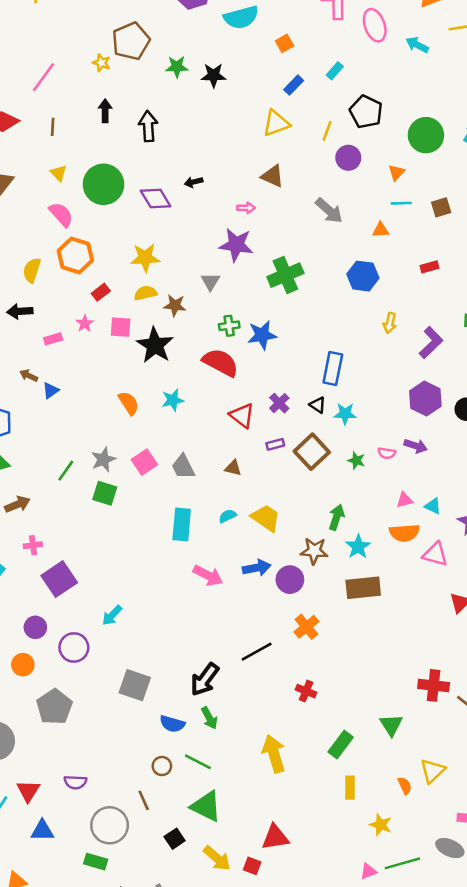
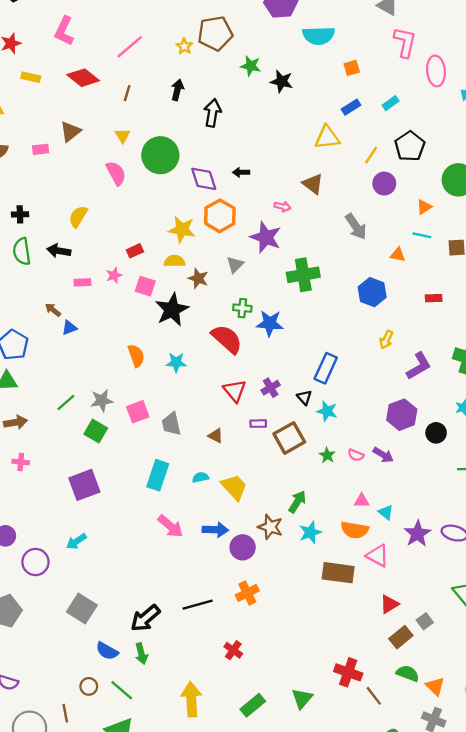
orange hexagon: (75, 256) -> (220, 216), moved
purple square: (59, 579) -> (84, 485), moved
brown rectangle: (363, 588) -> (338, 573), moved

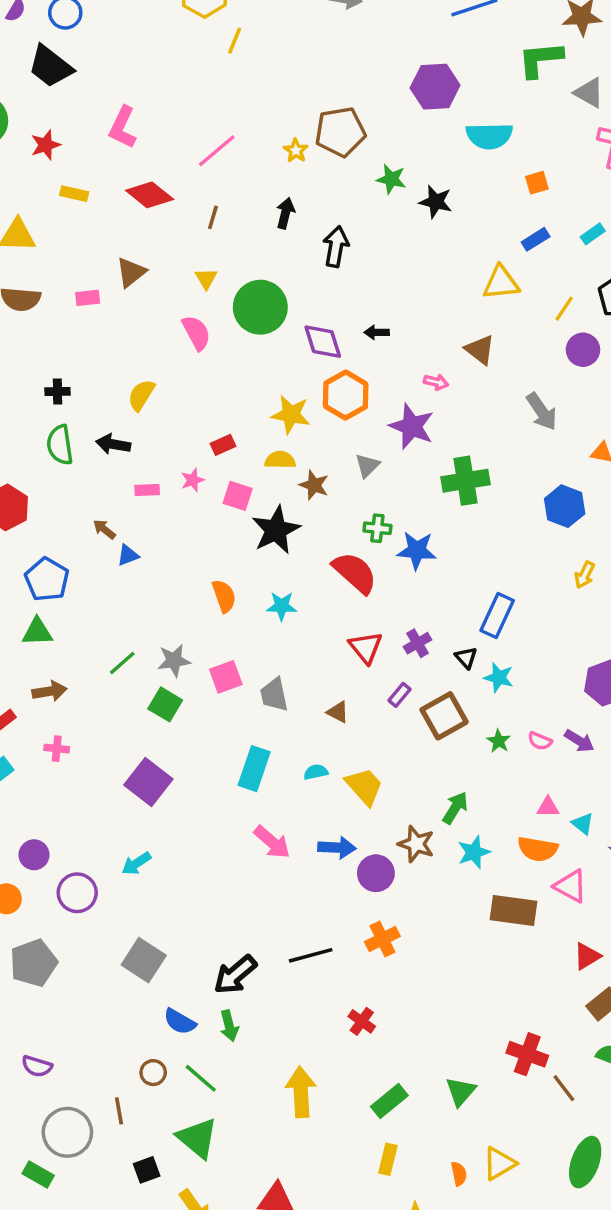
purple rectangle: (258, 424) -> (399, 695), turned -49
purple square: (84, 485) -> (148, 782), turned -32

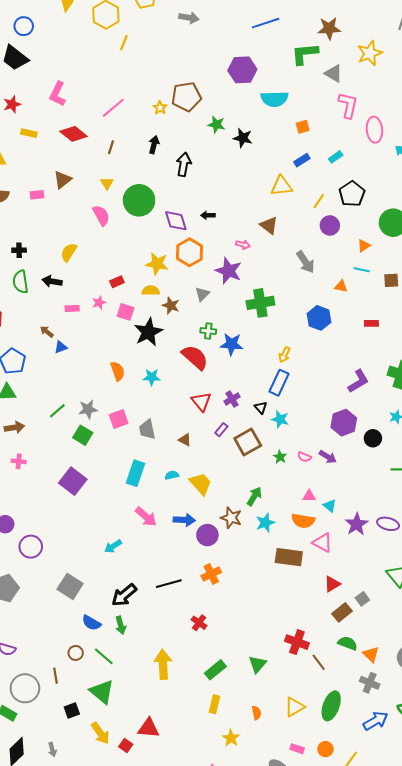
yellow arrow: (585, 575) -> (284, 355), moved
cyan arrow: (136, 863) -> (113, 546), moved
yellow triangle: (499, 1163) -> (295, 707), moved

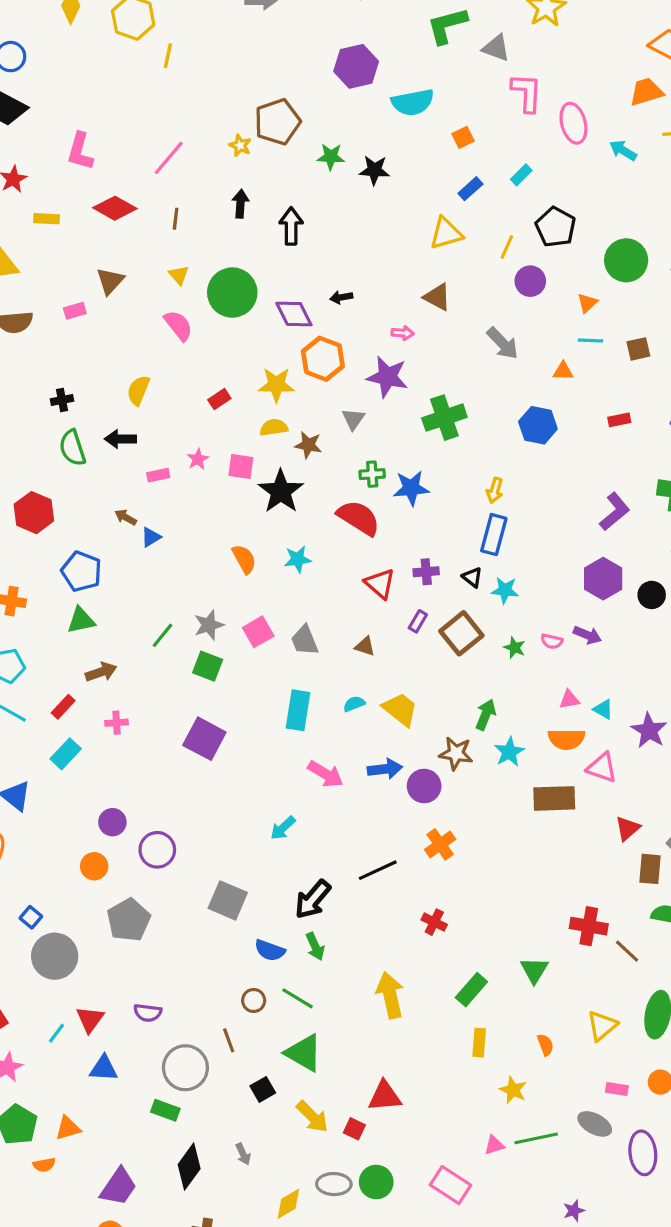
red rectangle: (117, 282) -> (219, 399), moved
purple cross: (232, 399) -> (426, 572), turned 35
brown rectangle: (342, 612) -> (650, 869), turned -36

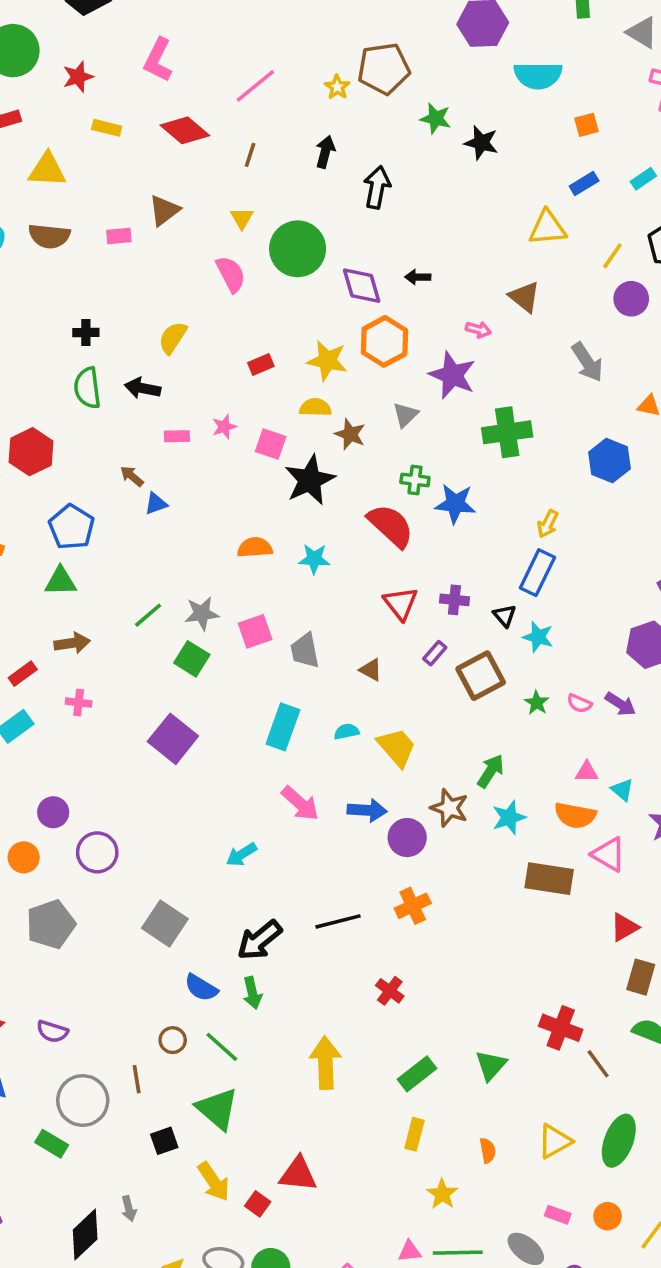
orange semicircle: (244, 559) -> (255, 548), turned -76
black diamond: (189, 1167) -> (85, 1234), moved

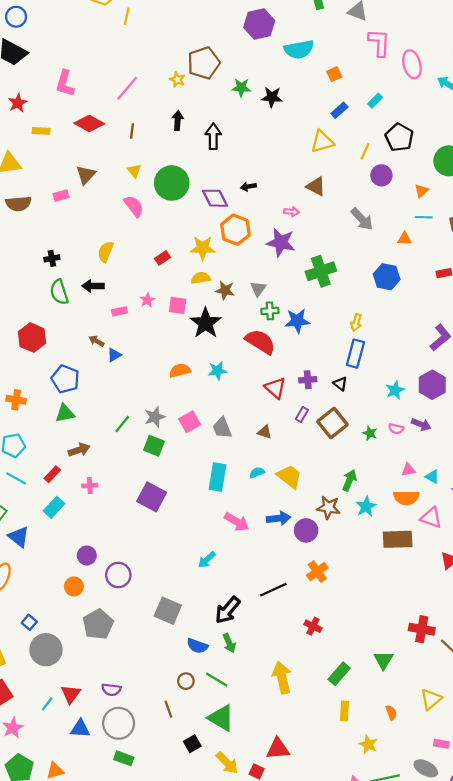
gray triangle: (406, 415) -> (258, 289), moved
cyan star: (538, 637) -> (395, 390), moved, turned -30
gray circle: (83, 1100) -> (119, 723), moved

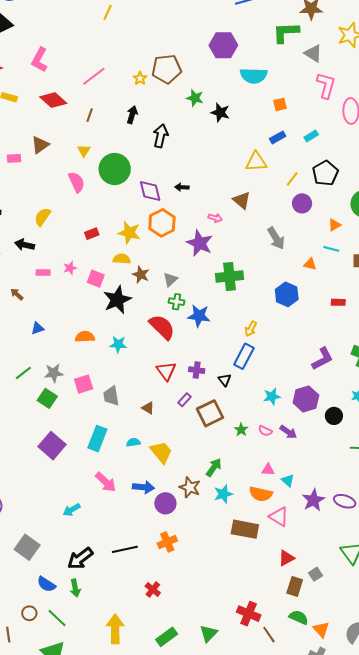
blue triangle: (114, 355) -> (38, 328), moved
purple square: (152, 497) -> (52, 446), moved

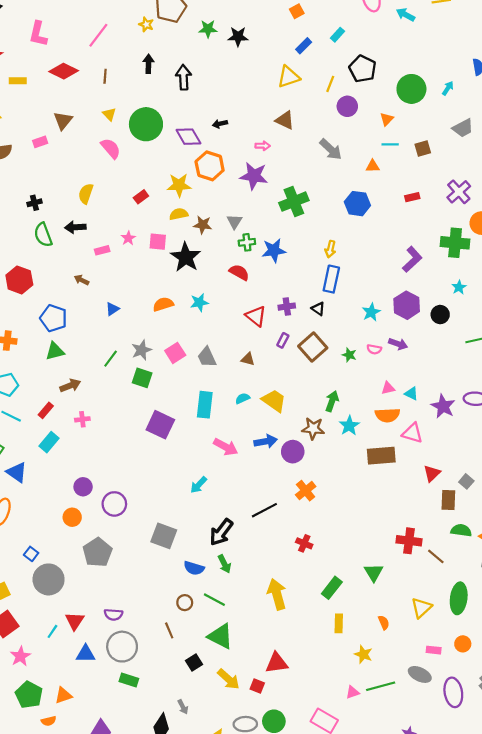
red semicircle: (162, 327) -> (239, 272), size x0.7

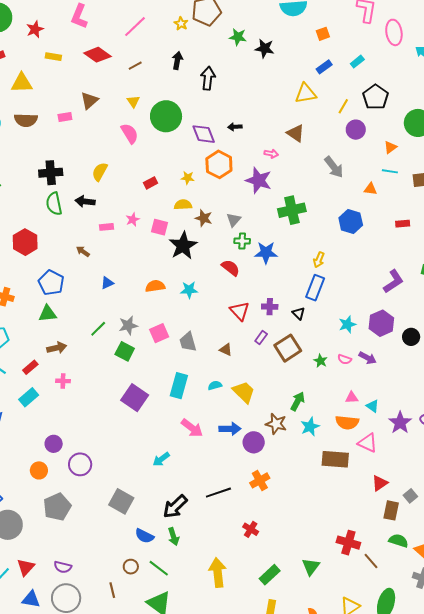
brown line: (105, 76) -> (135, 66), turned 48
yellow star: (179, 185) -> (188, 178), size x0.6
black cross: (34, 203) -> (51, 173), size x1.6

